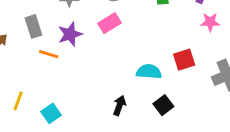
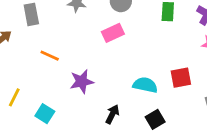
gray rectangle: (33, 26) -> (31, 14), moved
purple star: (70, 34) -> (82, 81), moved
cyan square: (51, 113) -> (45, 114), turned -30

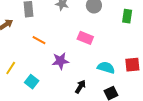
pink rectangle: (113, 33) -> (85, 38), moved, turned 42

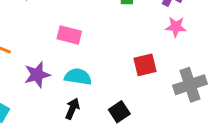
cyan semicircle: (106, 68) -> (78, 77), moved

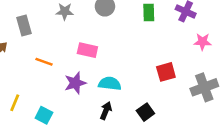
pink star: (176, 27) -> (203, 42), moved
pink rectangle: (69, 35) -> (87, 50), moved

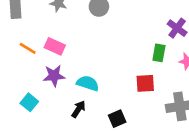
green rectangle: (149, 12) -> (159, 53), moved
pink rectangle: (87, 50) -> (55, 46), moved
cyan square: (44, 115) -> (29, 102), moved

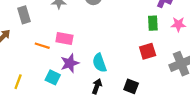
cyan semicircle: (88, 83) -> (99, 63), turned -114
cyan square: (29, 102) -> (53, 77), moved
black square: (117, 119) -> (131, 86), turned -32

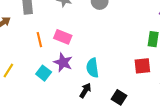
orange line: (42, 46) -> (39, 40), turned 48
purple star: (70, 63) -> (63, 62), turned 30

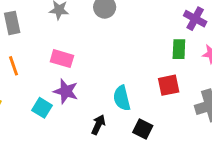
orange line: (39, 40) -> (13, 66), moved
cyan semicircle: (93, 68) -> (122, 98), moved

